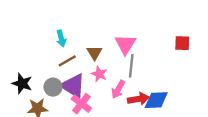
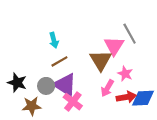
brown triangle: (94, 53) -> (101, 60), moved, size x1.5
gray line: (131, 66) -> (130, 34), moved, turned -35
pink star: (99, 74) -> (125, 74), moved

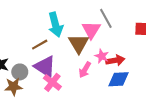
cyan arrow: (54, 40) -> (55, 25), moved, size x1.6
gray circle: (46, 86) -> (20, 72), moved
red arrow: (126, 97) -> (115, 60), moved

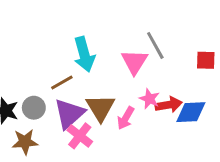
brown triangle: (79, 44) -> (100, 108), moved
purple triangle: (45, 67) -> (69, 114), turned 45
gray circle: (20, 72) -> (34, 108), moved
blue diamond: (118, 79) -> (191, 112), moved

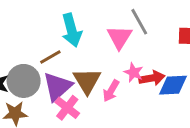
gray circle: (34, 108) -> (24, 81), size x1.5

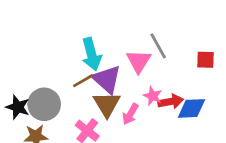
brown line: (50, 57) -> (83, 81), moved
purple triangle: (57, 87) -> (107, 79), moved, turned -36

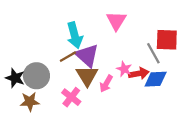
gray line: (158, 46) -> (153, 53), moved
red square: (205, 60) -> (167, 40), size x1.5
pink triangle: (139, 61) -> (116, 21), moved

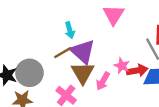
cyan arrow: (75, 35) -> (70, 30), size x0.6

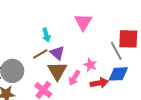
purple triangle: (83, 51) -> (57, 53), size x0.7
red arrow: (137, 70) -> (99, 83), moved

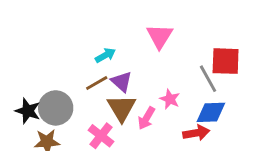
cyan arrow: (46, 35) -> (105, 55), turned -104
red arrow: (99, 83) -> (196, 133), moved

